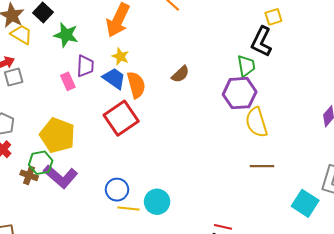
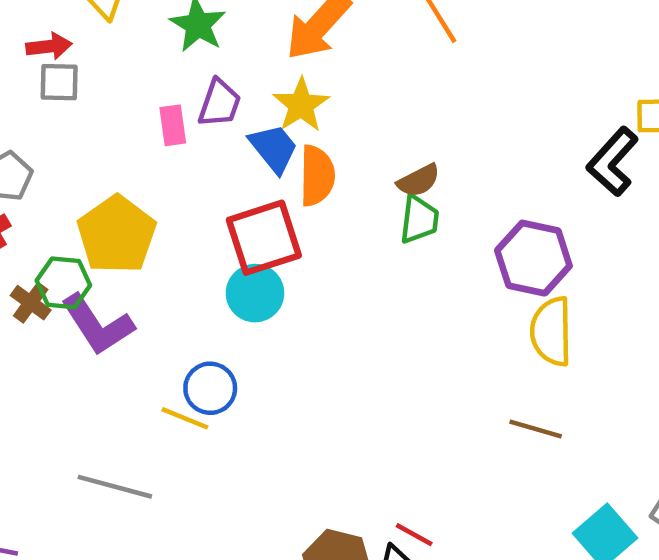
yellow star: (120, 56) -> (301, 105), size x1.4
green trapezoid: (246, 66) -> (419, 219), moved
cyan circle: (157, 202) -> (255, 293), moved
yellow line: (128, 208) -> (185, 418), moved

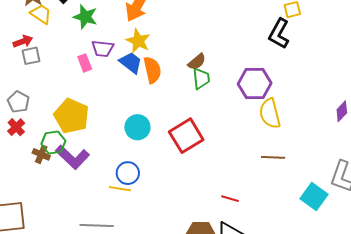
purple trapezoid: (219, 103) -> (103, 49), turned 90
red square: (264, 238) -> (186, 136), moved
red line: (414, 535) -> (230, 199), moved

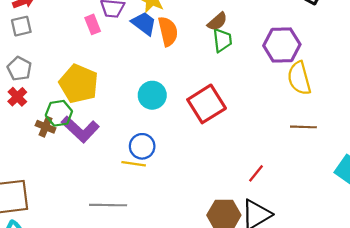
gray square: (31, 56) -> (21, 26), moved
red line: (230, 199) -> (256, 173), turned -66

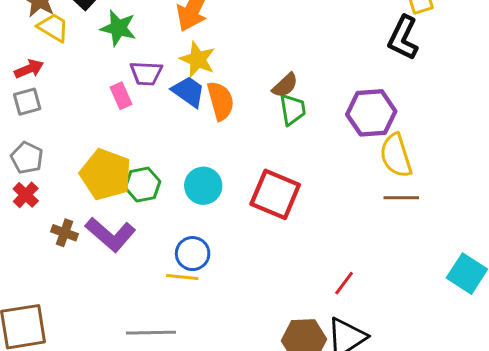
red square: (207, 104) -> (275, 194), turned -33
green hexagon: (59, 113) -> (143, 185), moved
brown line: (303, 127) -> (401, 198), moved

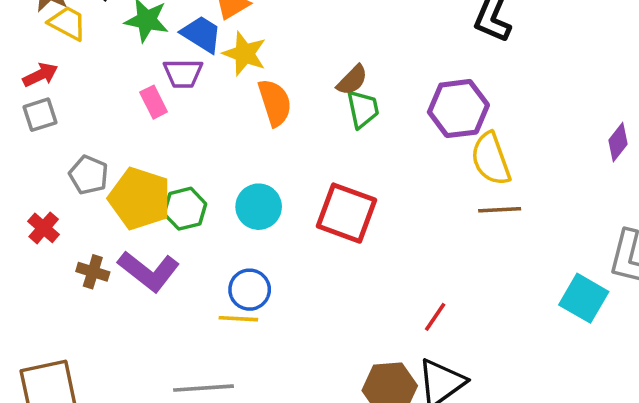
blue trapezoid: (188, 92) -> (201, 34), moved
gray pentagon: (27, 158) -> (89, 175), moved

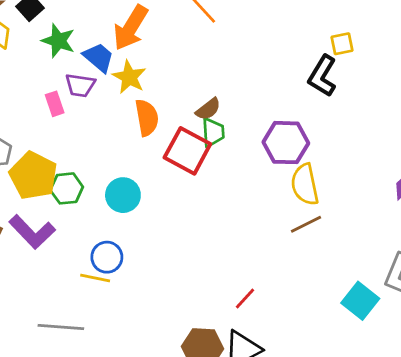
brown line: (500, 210) -> (306, 224), turned -32
red square: (347, 213) -> (187, 151), moved

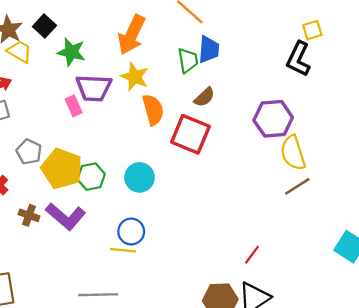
blue trapezoid: (99, 57) -> (209, 49), moved, turned 60
purple trapezoid: (80, 85) -> (94, 88), size x1.4
green trapezoid: (213, 132) -> (188, 60), moved

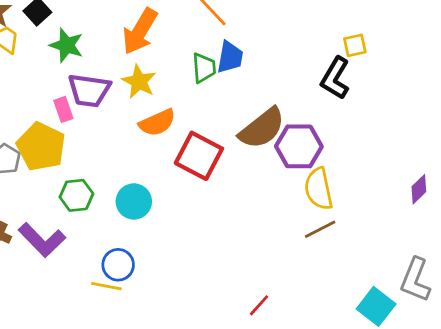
brown semicircle: (204, 97) -> (262, 128), moved, size x1.8
orange semicircle: (153, 110) -> (157, 123), turned 76
yellow pentagon: (62, 169) -> (41, 147), moved

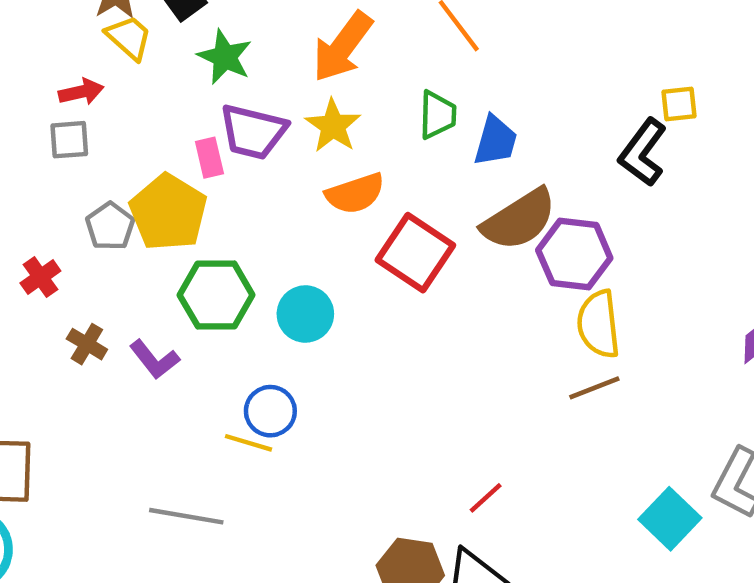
blue trapezoid: (230, 57) -> (495, 141), moved
green hexagon: (76, 195) -> (216, 295), size x1.4
purple L-shape: (42, 240) -> (154, 359), size x0.7

